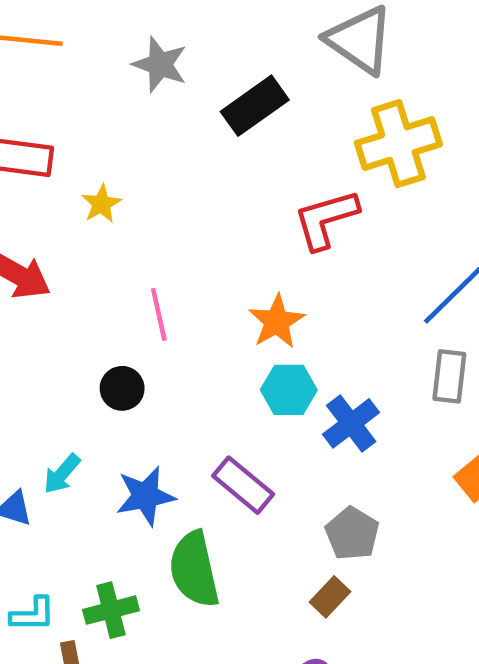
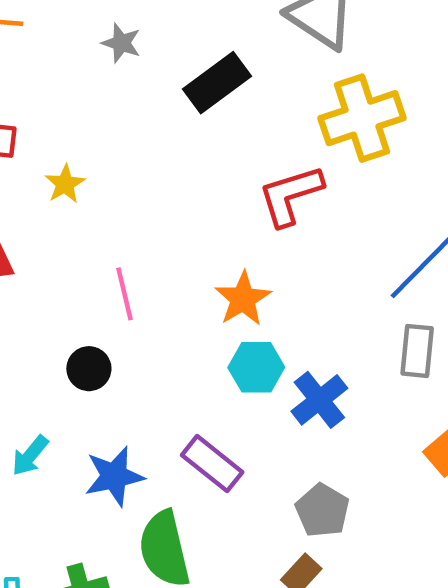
gray star: (160, 65) -> (121, 43), size x0.7

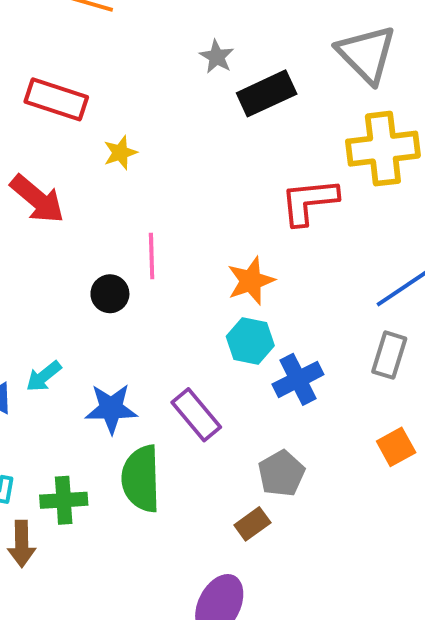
gray star: (121, 43) -> (217, 57), moved
black circle: (89, 369) -> (110, 294), moved

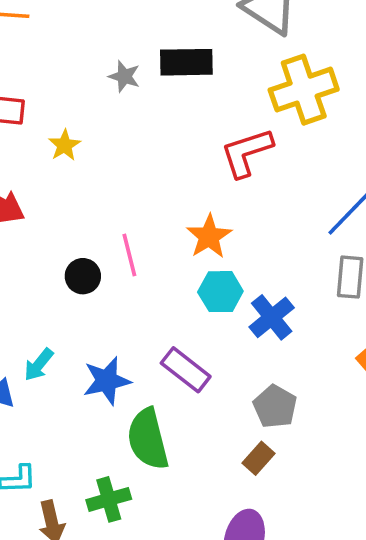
gray star: (217, 57) -> (124, 76), moved
black rectangle: (267, 93) -> (186, 62), turned 36
pink line: (152, 256) -> (129, 255), moved
green cross: (64, 500) -> (109, 499), moved

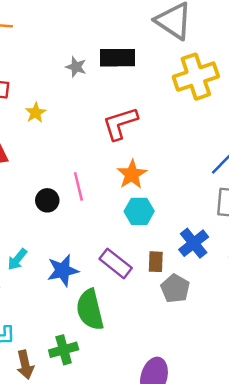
red L-shape: (247, 153) -> (120, 123), moved
blue cross: (272, 317) -> (194, 243), moved
brown rectangle: (258, 458) -> (156, 262), moved, turned -40

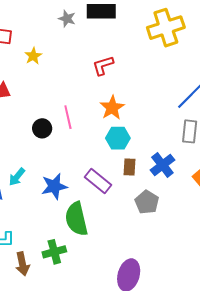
red L-shape: (120, 123) -> (103, 66), size x0.7
brown rectangle: (156, 262) -> (129, 167), moved

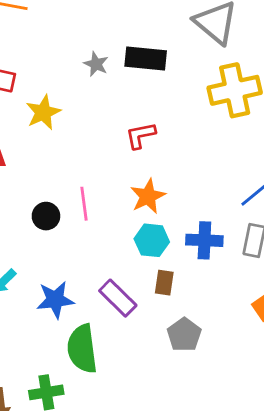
yellow star: (33, 56) -> (43, 112), size x1.4
blue cross: (162, 165) -> (204, 240), moved, turned 35

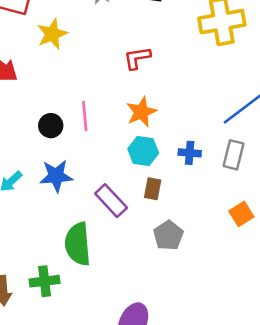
blue cross: (204, 240) -> (190, 153), size x0.7
blue star: (55, 300) -> (56, 176), moved

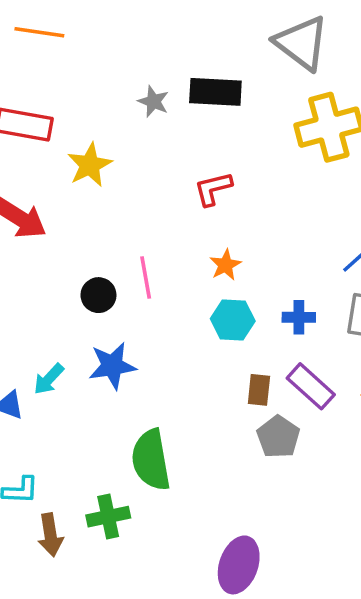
orange star: (141, 112) -> (225, 265), size x0.7
brown rectangle: (153, 189) -> (259, 390), moved
purple rectangle: (111, 201) -> (311, 386), moved

